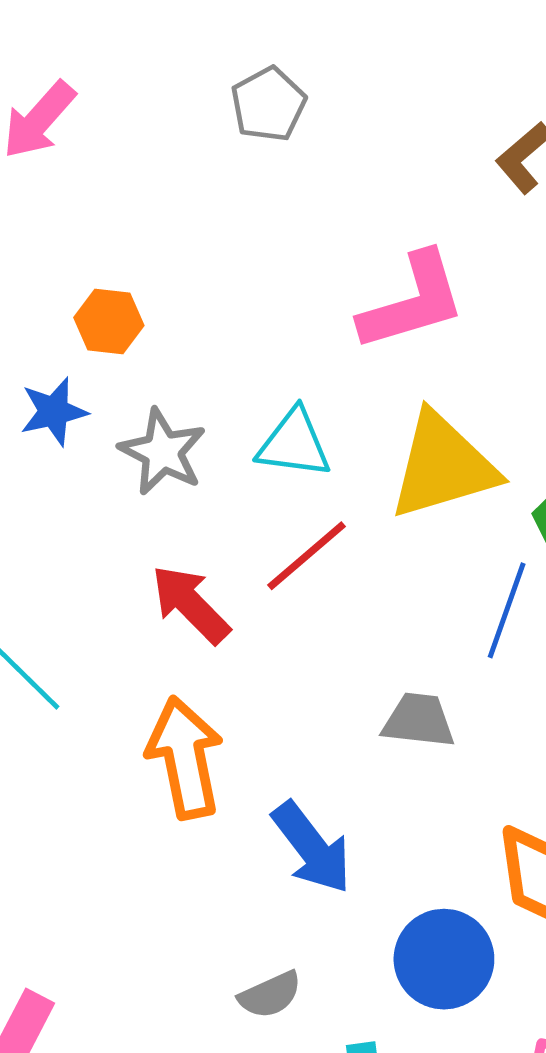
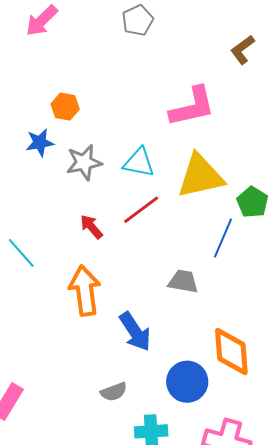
gray star: (163, 452) -> (84, 162), turned 30
red arrow: (190, 604) -> (91, 227), size x0.7

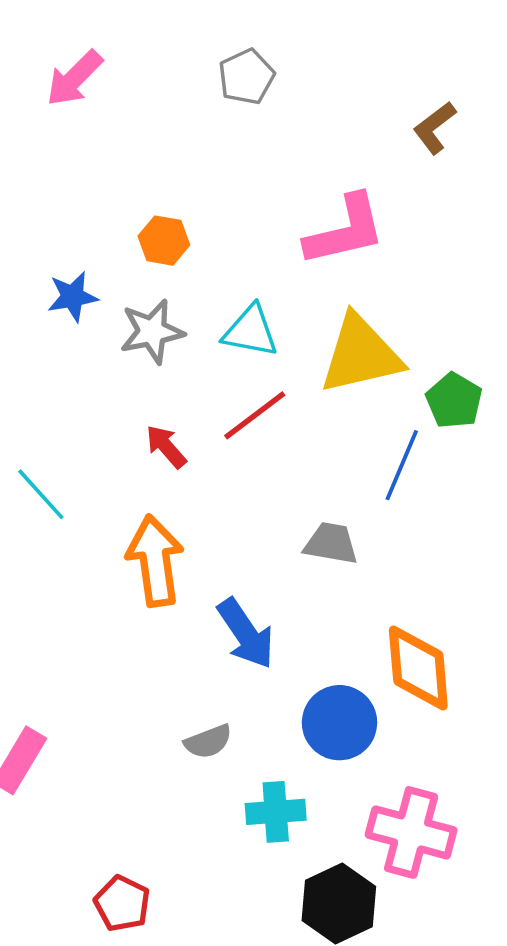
orange hexagon: (65, 107) -> (164, 241), moved

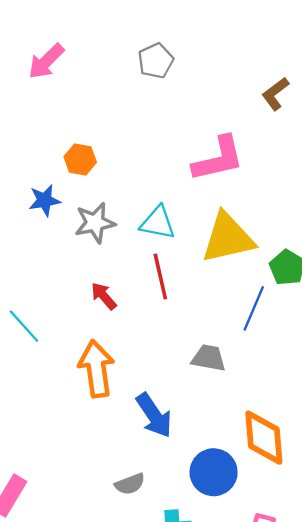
orange hexagon: (164, 241) -> (80, 159), moved
red line: (255, 415) -> (160, 276), turned -66

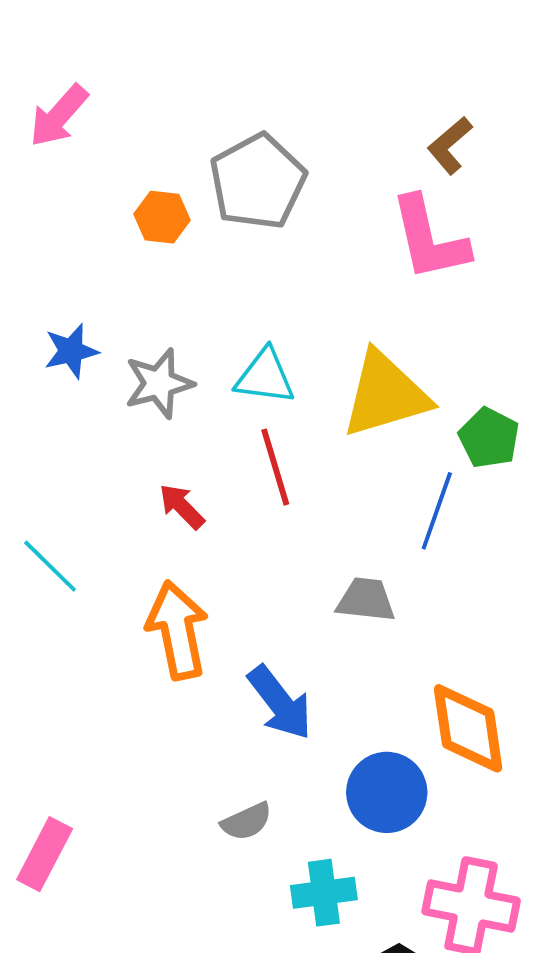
gray pentagon: (156, 61) -> (258, 182), moved, size x1.6
orange hexagon: (80, 159) -> (162, 217), moved
pink L-shape: (218, 159) -> (429, 239), moved, turned 94

